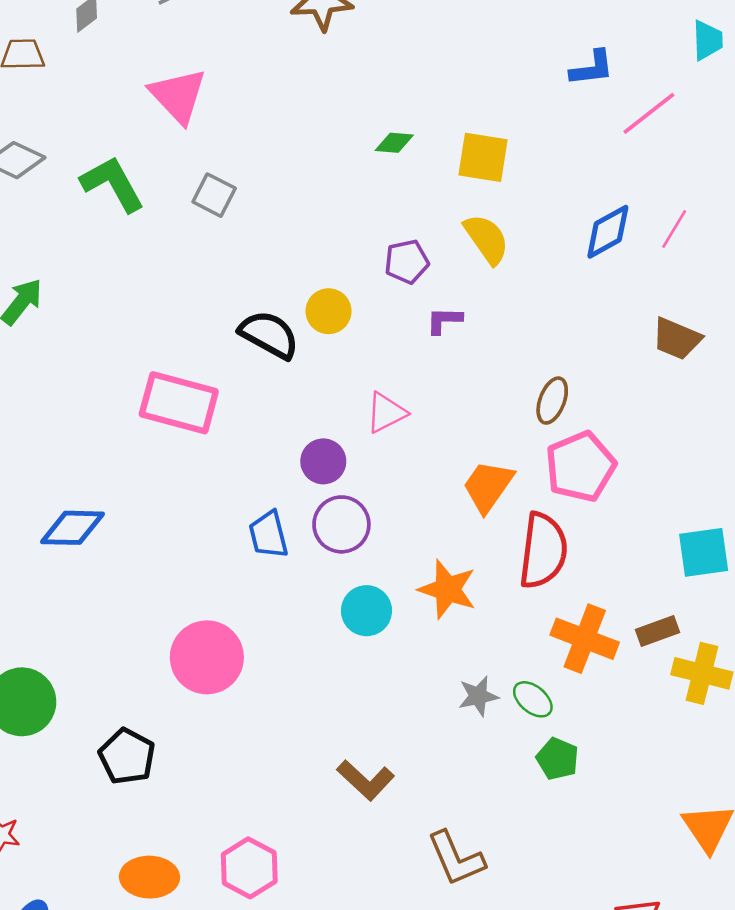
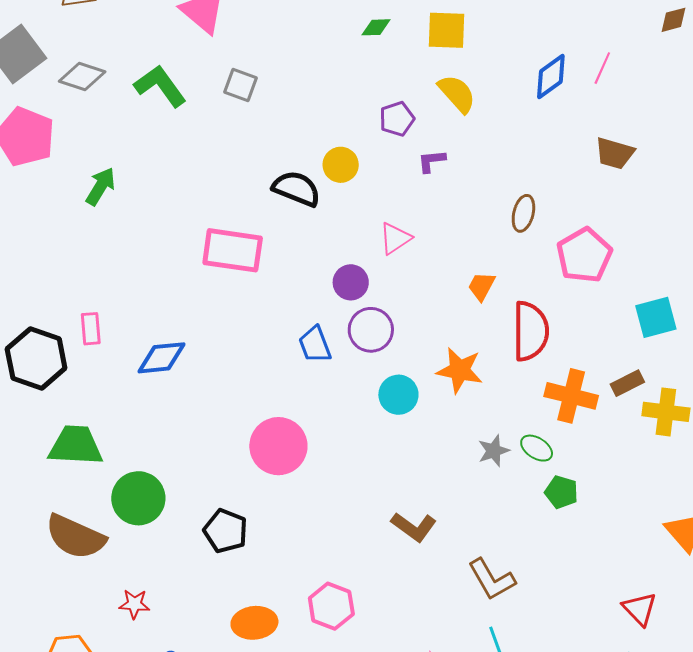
pink pentagon: (580, 467) -> (584, 255), moved
orange trapezoid: (488, 486) -> (482, 286), size x0.7

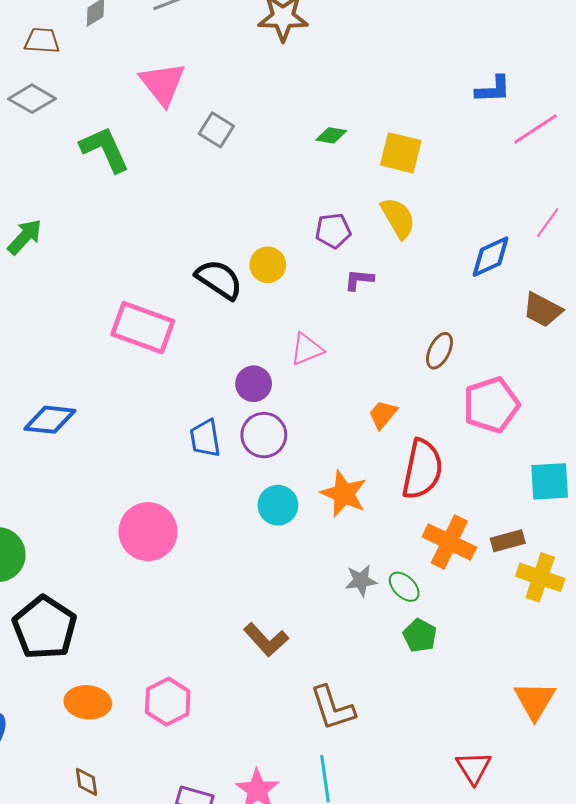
gray diamond: (82, 77) -> (32, 99), moved
blue diamond: (551, 77) -> (491, 257), moved
gray square: (240, 85) -> (216, 130), moved
black pentagon: (225, 531) -> (45, 628), moved, size x1.4

